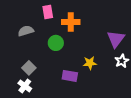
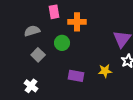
yellow star: (90, 63) -> (105, 71), moved
gray square: (29, 68) -> (38, 55), moved

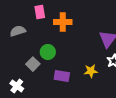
green circle: (62, 43) -> (48, 52), moved
gray square: (38, 55) -> (33, 64), moved

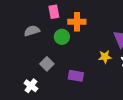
green circle: (48, 52) -> (62, 37), moved
yellow star: (91, 71) -> (105, 57), moved

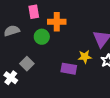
purple rectangle: (76, 76) -> (69, 69), moved
white cross: (31, 86) -> (11, 78), moved

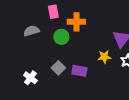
gray square: (27, 64) -> (58, 68), moved
purple rectangle: (69, 69) -> (79, 71), moved

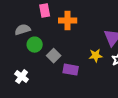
green circle: (61, 37) -> (35, 45), moved
gray square: (58, 68) -> (54, 56), moved

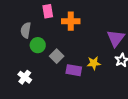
gray semicircle: (23, 30) -> (26, 30), turned -63
yellow star: (96, 56) -> (94, 63), moved

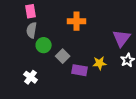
pink rectangle: (48, 11) -> (31, 11), moved

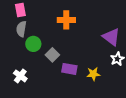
purple triangle: (122, 38) -> (111, 37), turned -30
yellow star: (100, 63) -> (93, 74), moved

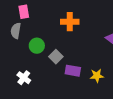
gray semicircle: (21, 29) -> (16, 31), moved

